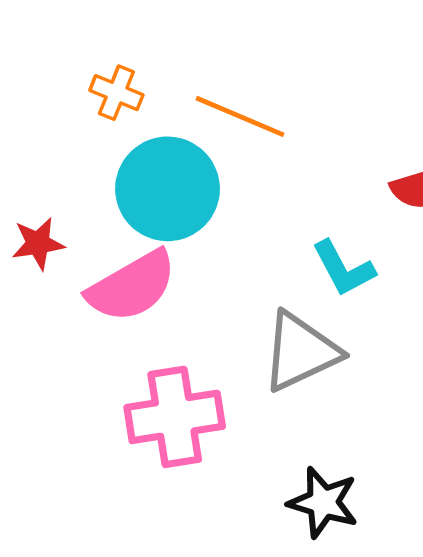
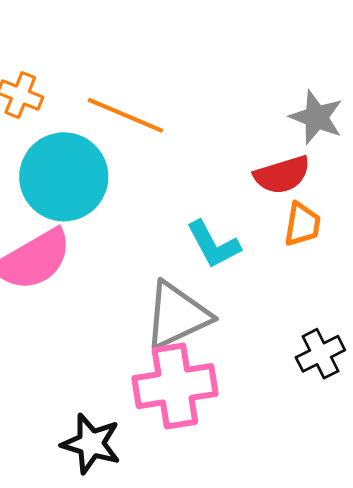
pink cross: (175, 417) -> (175, 386), moved
black star: (323, 502) -> (91, 444), moved

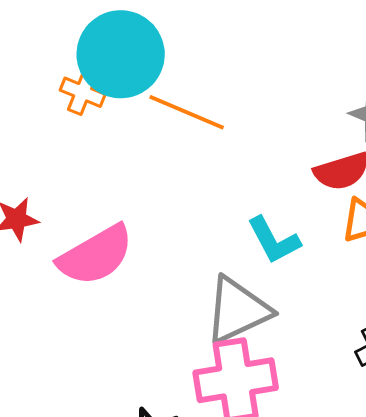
cyan circle: (64, 177) -> (121, 54), moved

